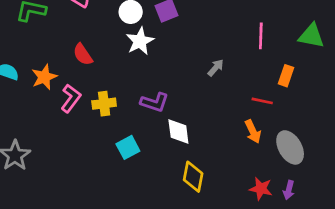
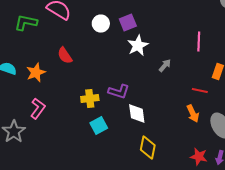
white star: (140, 41) -> (138, 46), moved
pink L-shape: (71, 98) -> (38, 108), moved
yellow cross: (104, 104) -> (90, 98), moved

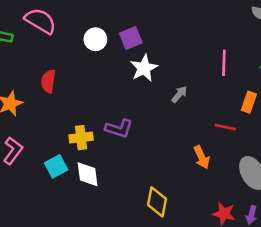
red semicircle: (65, 56) -> (48, 81), turned 42
white diamond: (137, 114) -> (88, 174), moved
orange arrow: (193, 114) -> (202, 157), moved
cyan square: (99, 126) -> (56, 166), moved

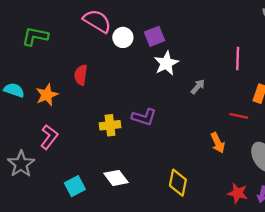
pink semicircle: (40, 21) -> (97, 21), moved
cyan square: (56, 166) -> (75, 186), moved
white diamond: (88, 174) -> (116, 178), moved, turned -30

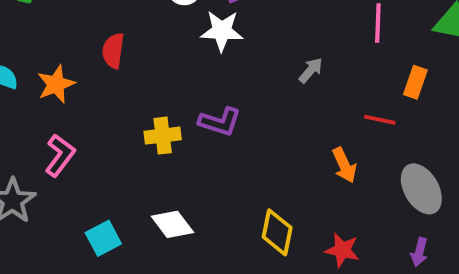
white star: (166, 63) -> (222, 31), moved, turned 30
red star: (238, 193) -> (342, 250), moved

